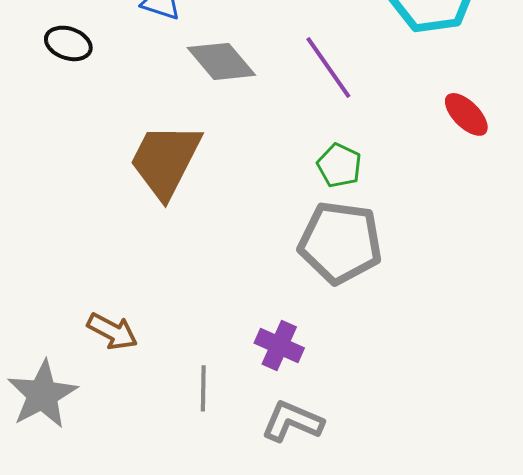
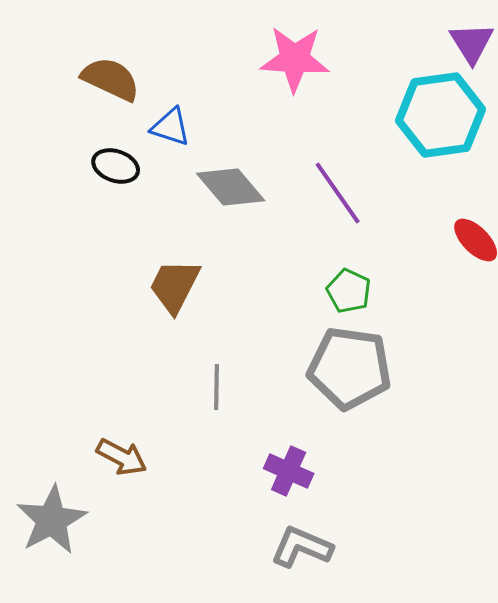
black ellipse: (68, 43) -> (116, 166), moved
brown trapezoid: (165, 160) -> (175, 286), size x0.7
gray line: (203, 388) -> (217, 387), moved

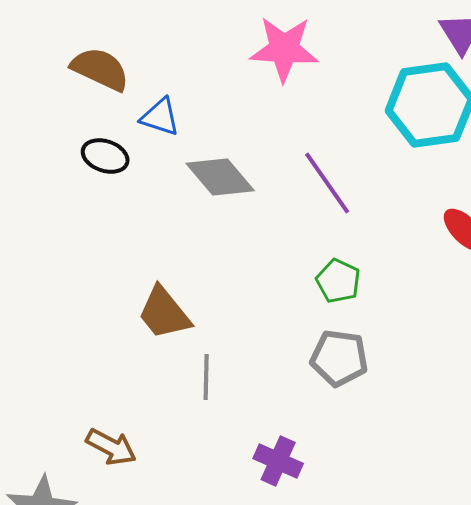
brown trapezoid: (175, 286) -> (164, 313), moved, turned -66
gray pentagon: (350, 368) -> (339, 358), size x0.7

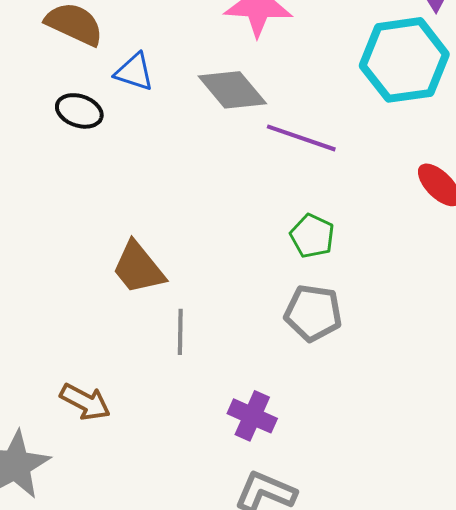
gray diamond: (220, 177) -> (232, 90), moved
purple line: (327, 183) -> (301, 138), turned -36

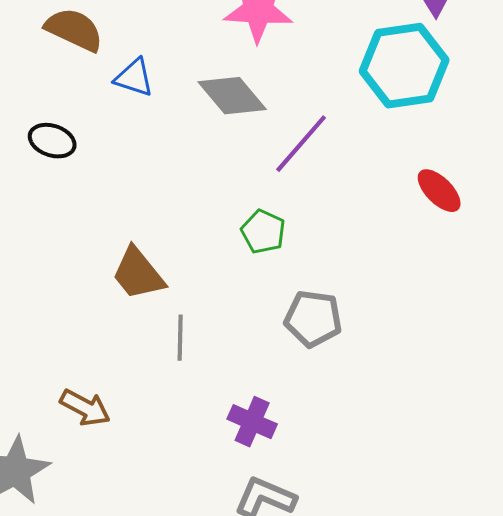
black ellipse: (79, 111) -> (52, 141), moved
purple line: (301, 138) -> (301, 144), turned -68
green pentagon: (312, 236) -> (263, 232), moved

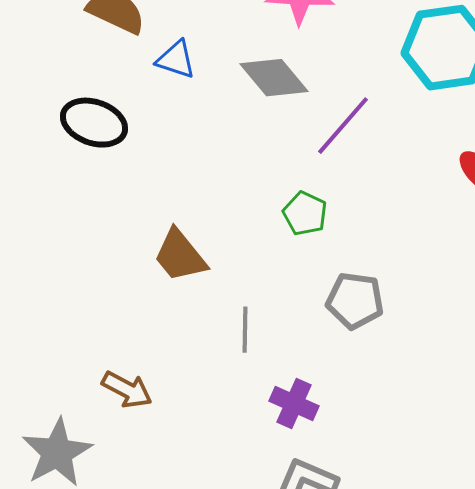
black ellipse: (52, 141) -> (94, 123), size x1.4
gray line: (180, 338) -> (245, 330), moved

